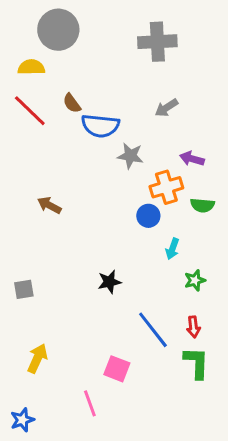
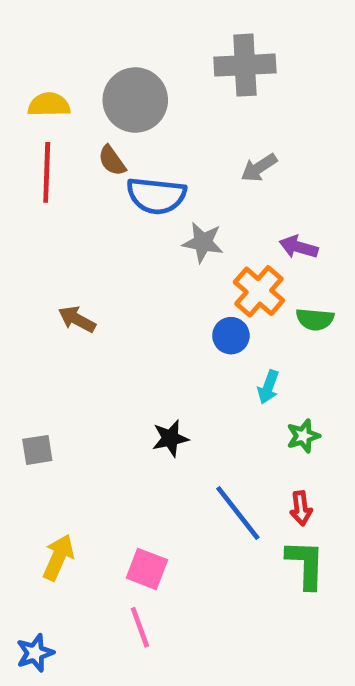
gray circle: (58, 30) -> (135, 100), moved
red line: (30, 111) -> (47, 172), turned 48
orange cross: (166, 187) -> (259, 291), turned -32
pink square: (117, 369) -> (147, 569), moved

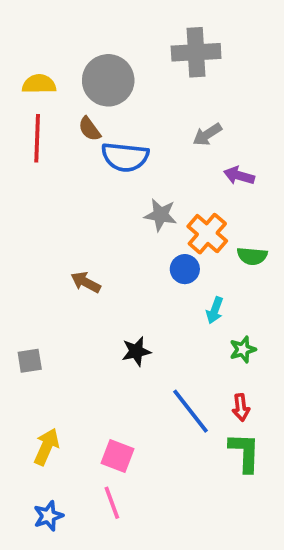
gray star: (203, 242) -> (161, 215), moved
purple arrow: (299, 247) -> (239, 176), moved
brown arrow: (77, 319) -> (86, 282), moved
blue star: (35, 653) -> (48, 516), moved

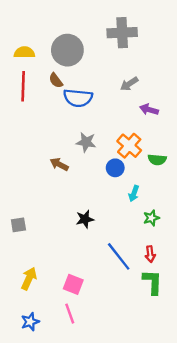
gray star: (161, 215) -> (86, 142), moved
brown arrow: (86, 282) -> (59, 164), moved

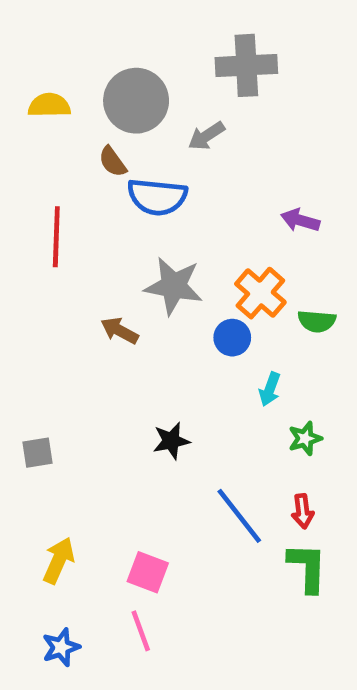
gray arrow: (129, 84) -> (206, 136), moved
red line: (23, 86) -> (56, 237), moved
gray star: (86, 142) -> (174, 286), size x1.4

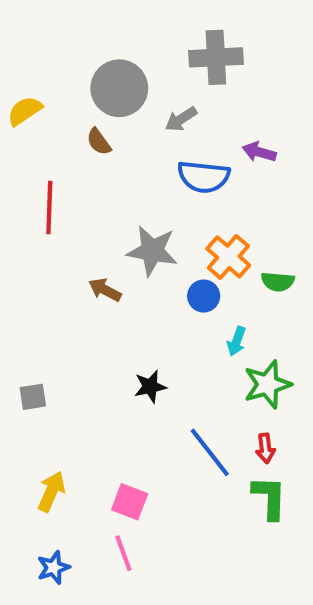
yellow semicircle: (49, 105) -> (25, 111), moved, turned -33
blue semicircle: (157, 197) -> (204, 177), moved
purple arrow: (300, 220) -> (259, 152), moved
green star: (305, 438) -> (267, 384), size x1.6

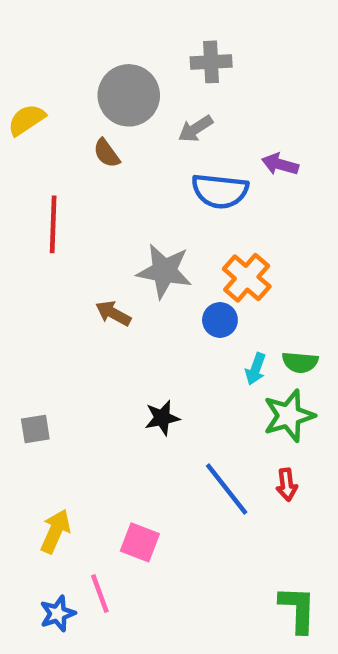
gray cross: (216, 57) -> (211, 62), moved, size x0.7
green semicircle: (278, 282) -> (300, 362), moved
green L-shape: (269, 498) -> (298, 609), moved
pink line: (123, 553) -> (100, 594), moved

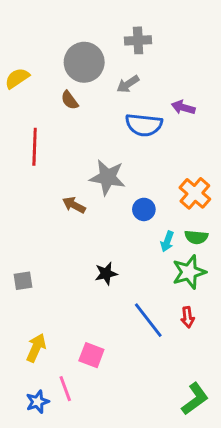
orange cross: (247, 278) -> (195, 193), moved
green L-shape: (298, 609) -> (195, 399), turned 52

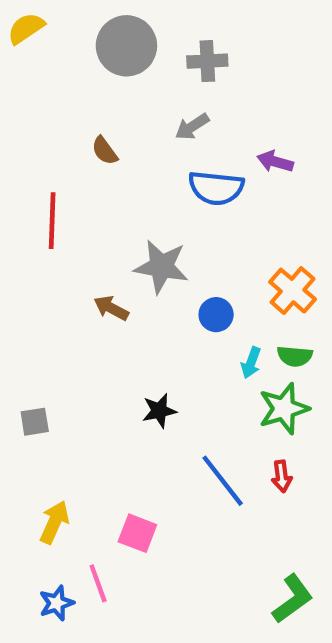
gray circle: (84, 62) -> (126, 46), moved
yellow semicircle: (17, 78) -> (26, 28), moved

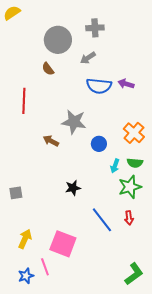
gray circle: (126, 46) -> (58, 40), moved
purple arrow: (275, 162) -> (126, 84), moved
pink square: (137, 533) -> (63, 244), size x1.5

